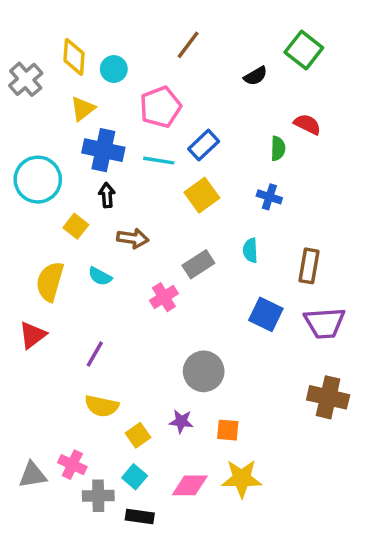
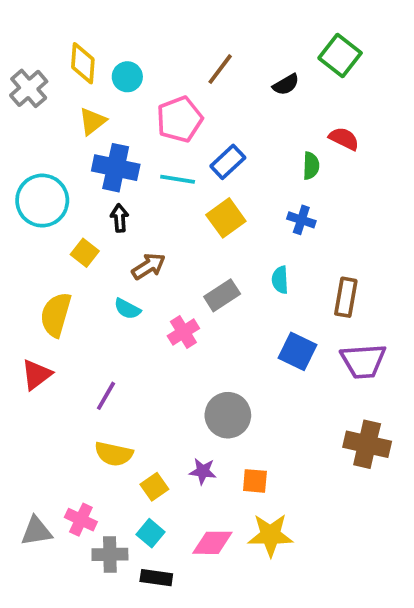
brown line: (188, 45) -> (220, 69), moved
brown arrow: (133, 238) -> (149, 266), turned -40
cyan semicircle: (100, 276) -> (127, 309), moved

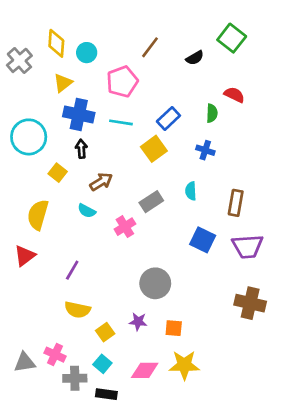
blue rectangle: (228, 162) -> (168, 118), moved

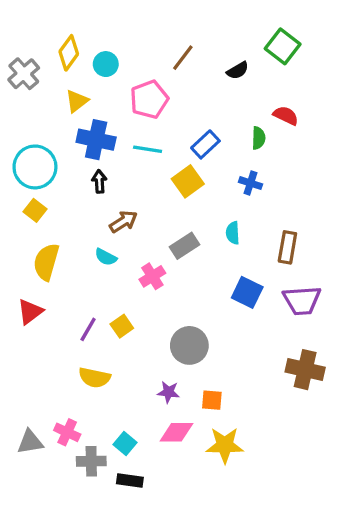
yellow diamond: (56, 43) -> (69, 53), turned 32
yellow square: (58, 173) -> (35, 210), moved
yellow square: (105, 332) -> (122, 326), moved
pink diamond: (145, 370) -> (176, 432), moved

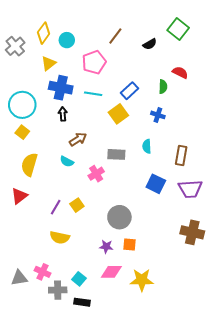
gray rectangle: (185, 246) -> (116, 154), turned 36
orange square: (212, 400) -> (130, 245), moved

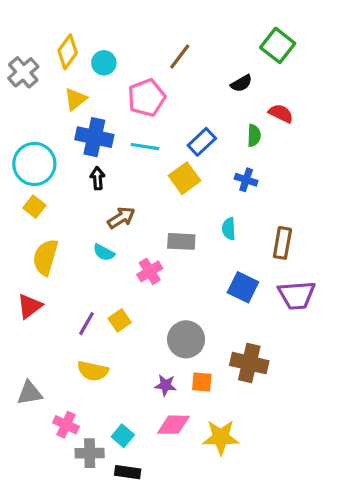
black semicircle: (150, 44) -> (241, 83), moved
brown cross: (192, 232) -> (249, 363), moved
gray triangle: (19, 278) -> (30, 393), moved

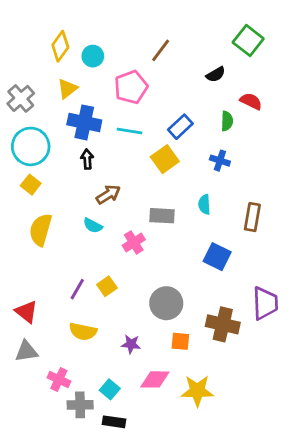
gray cross: (23, 72) -> (21, 98), moved
purple trapezoid: (297, 295) -> (265, 303), moved, turned -88
red triangle: (30, 306) -> (26, 312), moved, turned -45
purple star: (166, 385) -> (131, 344), moved

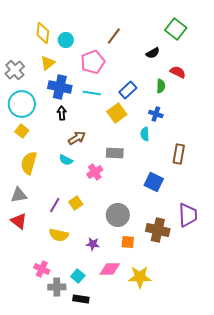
yellow diamond: (60, 46) -> (43, 33), turned -30
cyan semicircle: (204, 204) -> (145, 134), moved
gray triangle: (26, 351) -> (19, 195), moved

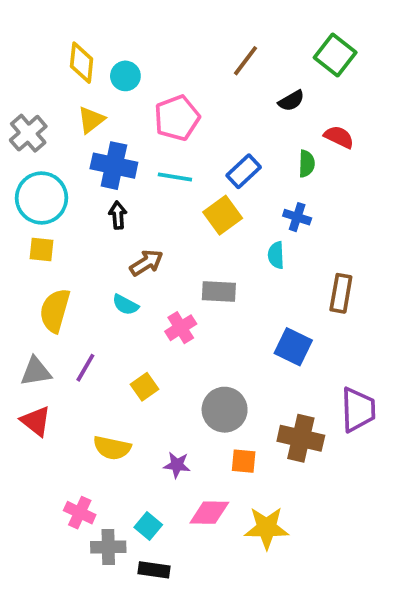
brown line: (114, 36) -> (246, 61), moved
yellow square: (22, 131) -> (42, 249), turned -32
purple line: (55, 205) -> (85, 368), moved

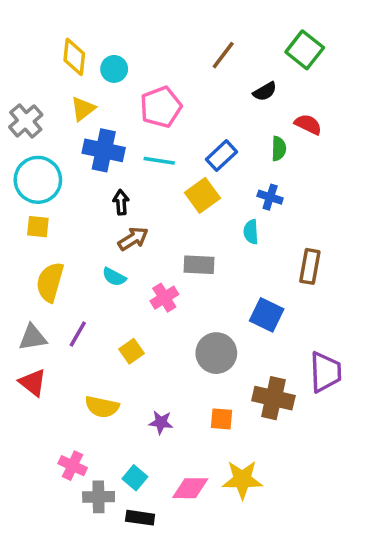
black arrow: (118, 215) -> (121, 202), moved
gray circle: (225, 410) -> (216, 353), moved
pink diamond: (209, 513) -> (190, 488), moved

